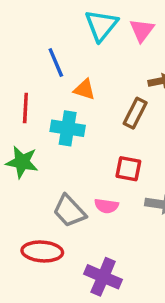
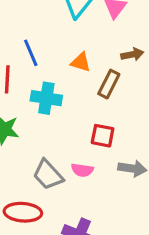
blue line: (56, 62) -> (31, 53), moved
orange triangle: (84, 89) -> (81, 62), moved

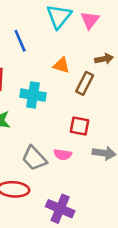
blue line: (31, 53) -> (20, 41), moved

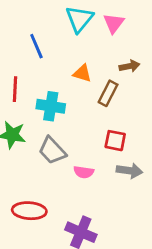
red square: (79, 126) -> (115, 141), moved
gray trapezoid: (34, 158) -> (52, 151), moved

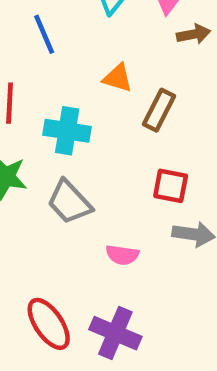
brown arrow: (129, 66) -> (194, 34), moved
pink semicircle: (84, 172) -> (122, 255), moved
red ellipse: (29, 211) -> (49, 324), moved, turned 52

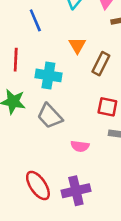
orange triangle: (118, 78) -> (77, 45), turned 42
purple cross: (115, 333) -> (76, 191), turned -36

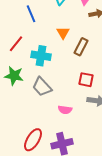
red line: (16, 60) -> (16, 44), turned 36
red ellipse: (38, 185) -> (33, 140), turned 65

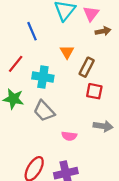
red square: (86, 80) -> (94, 91), moved

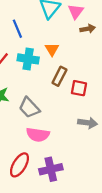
brown rectangle: (87, 67) -> (59, 76), moved
cyan cross: (43, 77) -> (28, 59), moved
pink semicircle: (69, 136) -> (38, 135), moved, size x1.5

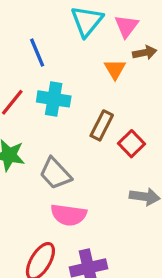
orange triangle: (52, 49) -> (115, 69), moved
red square: (79, 88) -> (131, 144), turned 35

